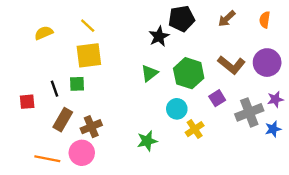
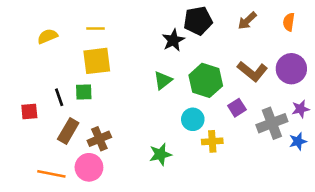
yellow line: (88, 26) -> (95, 28), turned -42
yellow cross: (195, 129) -> (212, 141), turned 30

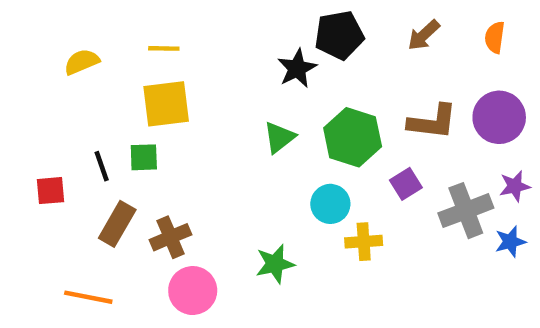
brown L-shape: (252, 71) -> (433, 122), turned -32
pink circle: (89, 167) -> (193, 291), moved

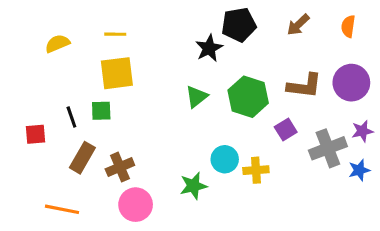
cyan circle: (330, 204) -> (225, 159), moved

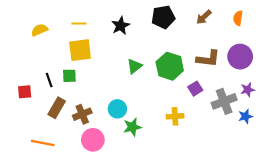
black star: (209, 48) -> (121, 26), moved
cyan circle: (225, 159) -> (117, 109), moved

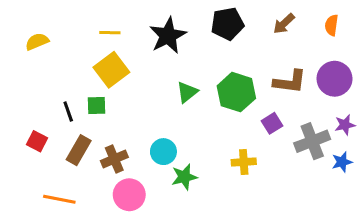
black star: (121, 26) -> (168, 36), size x1.4
yellow semicircle: (39, 30) -> (37, 42), moved
yellow square: (80, 50) -> (111, 70), turned -30
red square: (25, 92) -> (37, 141), moved, turned 32

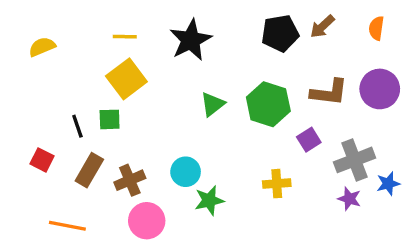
black pentagon: (227, 24) -> (280, 33), moved
purple star: (345, 125) -> (349, 199), moved, turned 30

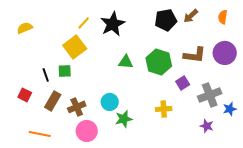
yellow line: (125, 37) -> (84, 23), moved, turned -48
green triangle: (213, 104) -> (126, 62), turned 42
purple star: (349, 199) -> (207, 126), moved

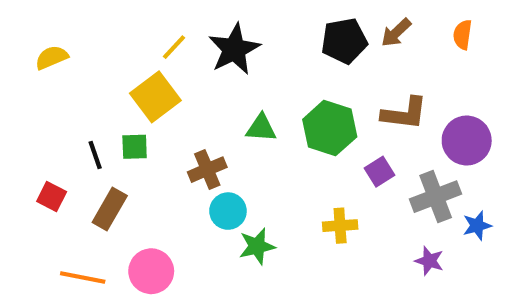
purple circle: (225, 53) -> (467, 140), moved
brown cross: (77, 107) -> (207, 170), moved
pink circle: (87, 131) -> (151, 271), moved

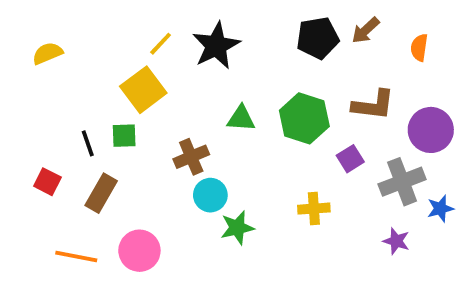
orange semicircle: (462, 35) -> (419, 48), moved

